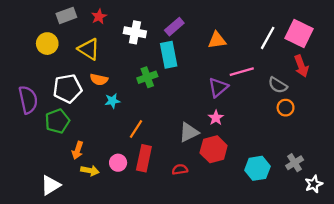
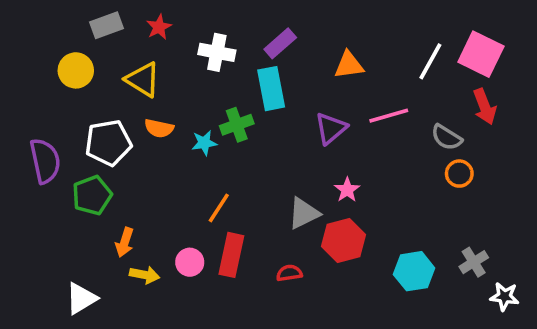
purple triangle: (218, 87) -> (331, 128), moved
cyan star: (112, 101) -> (204, 143), moved
white star: (314, 184) -> (504, 297), turned 30

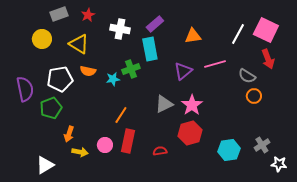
pink star: (347, 190) -> (192, 105), size x1.5
gray triangle: (304, 213) -> (164, 104), moved

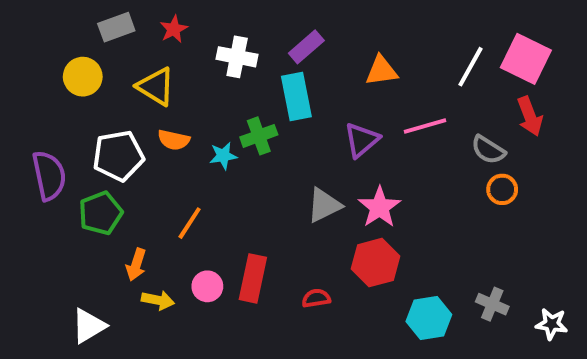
orange line: (121, 115) -> (190, 223), moved
gray cross: (262, 145) -> (492, 304), moved, turned -35
cyan hexagon: (229, 150) -> (429, 318), moved

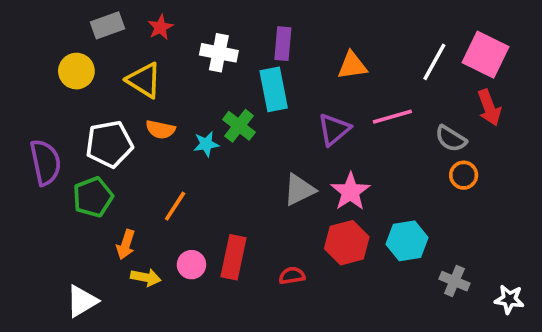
purple rectangle: (306, 47) -> (283, 44), turned -44
green cross: (259, 136) -> (239, 126), turned -32
cyan hexagon: (429, 318) -> (407, 241), moved

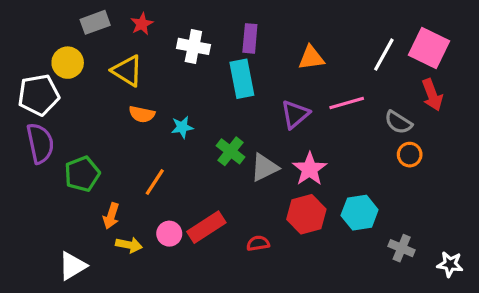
green cross: (239, 126) -> (231, 151), moved
white pentagon: (109, 144) -> (39, 95), moved
red rectangle: (233, 257) -> (206, 227), turned 45

